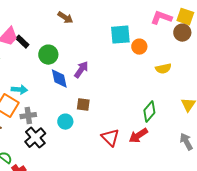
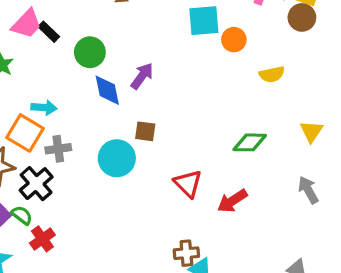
green diamond: (149, 112) -> (250, 142), turned 50
cyan circle: (65, 122) -> (117, 158), size x1.5
red arrow: (138, 136) -> (232, 201), moved
black cross: (35, 138) -> (36, 184), moved

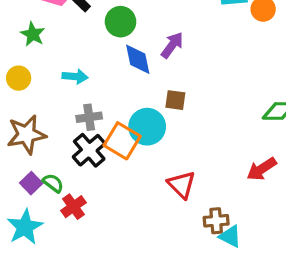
orange square: (25, 133) -> (122, 141), moved
black cross: (36, 184) -> (89, 150), moved
red triangle: (188, 184) -> (182, 185), moved

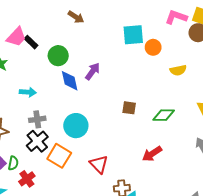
brown square: (175, 100) -> (129, 108), moved
orange square: (122, 141) -> (59, 156), moved
green semicircle: (53, 183) -> (13, 163), turned 64

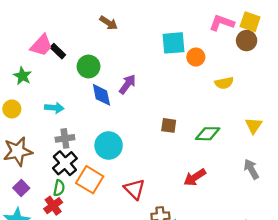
green semicircle: (13, 163) -> (59, 188), moved

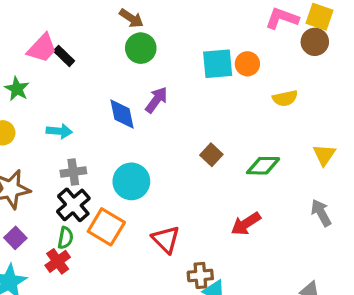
cyan square: (173, 43) -> (218, 64), moved
green circle: (89, 66) -> (141, 48), moved
brown square: (169, 125) -> (211, 155), turned 35

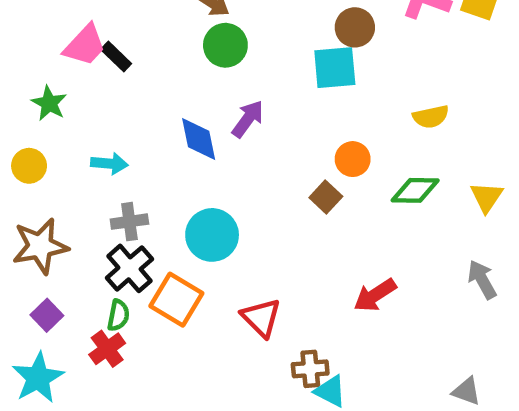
brown circle: (315, 42) -> (355, 27), moved
orange circle: (247, 64) -> (353, 159), moved
green diamond: (263, 166) -> (415, 190), moved

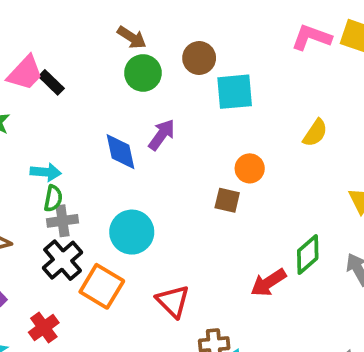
brown circle: (355, 27) -> (199, 58), moved
yellow semicircle: (431, 117) -> (315, 133), turned -44
green diamond: (415, 190) -> (308, 255), moved, turned -42
brown square: (326, 197) -> (227, 200), turned -30
green semicircle: (118, 315) -> (53, 198), moved

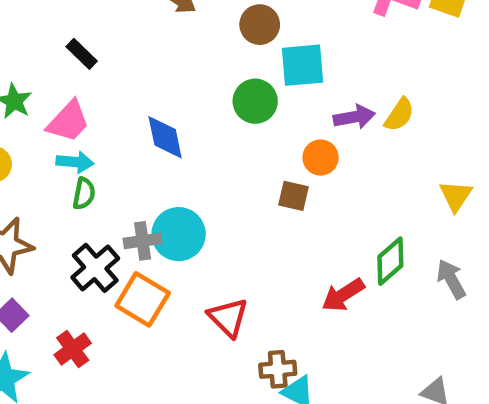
pink trapezoid: (25, 73) -> (68, 121), moved
green circle: (143, 73) -> (255, 101), moved
purple arrow: (162, 135) -> (354, 117), moved, turned 44
gray cross: (63, 221) -> (143, 241), moved

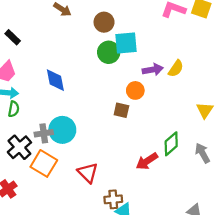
green circle: (255, 101) -> (109, 52), moved

